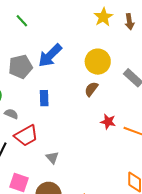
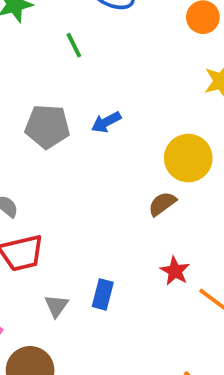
blue arrow: (50, 55) -> (106, 122), size x0.6
blue rectangle: (44, 98) -> (103, 294), moved

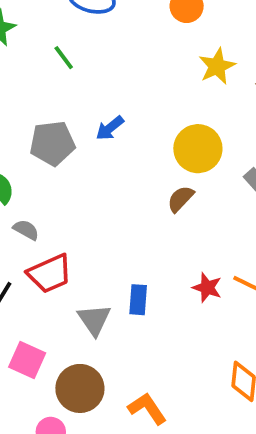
red star: (175, 271) -> (207, 288), moved
gray triangle: (56, 306) -> (94, 320), size x1.4

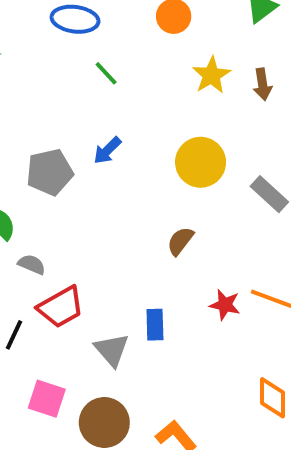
green line: (64, 58) -> (106, 73), moved
brown semicircle: (181, 199) -> (180, 241), moved

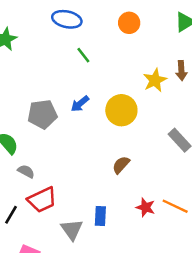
yellow star: (211, 75) -> (155, 80), moved
yellow circle: (201, 162) -> (121, 110), moved

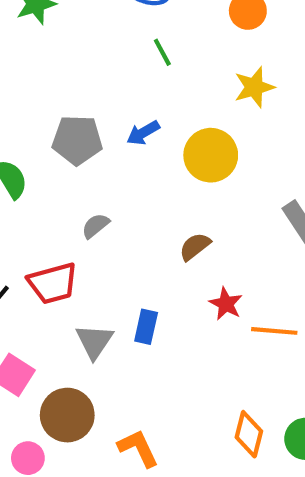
yellow star: (155, 80) -> (254, 87), moved
gray semicircle: (26, 171) -> (95, 226), moved, turned -77
orange line: (175, 206) -> (274, 331), turned -30
red star: (146, 207) -> (226, 304), moved

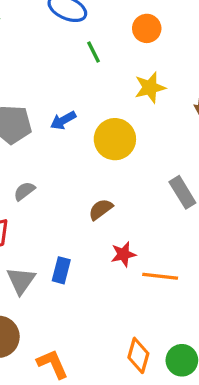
green line: (162, 52) -> (94, 52), moved
red star: (226, 304) -> (123, 254), turned 30

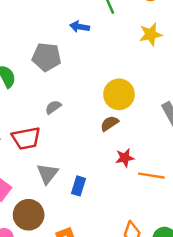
blue arrow: (63, 120) -> (80, 27), moved, turned 36
yellow circle: (115, 139) -> (119, 94), moved
blue rectangle: (61, 270) -> (79, 186), moved

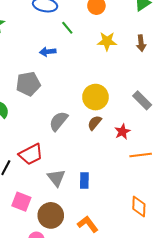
yellow star: (151, 34) -> (107, 41), turned 30
gray semicircle: (53, 107) -> (58, 121), moved, size x1.5
red star: (125, 158) -> (122, 132), moved

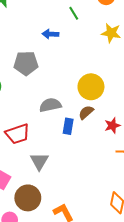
gray semicircle: (58, 121) -> (50, 105), turned 30
blue rectangle: (84, 180) -> (68, 126), moved

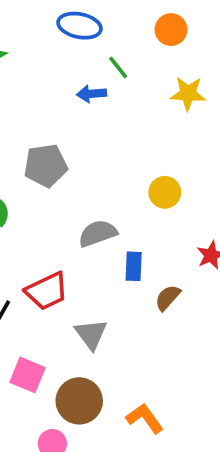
blue arrow: (50, 34) -> (92, 94), moved
yellow circle: (91, 87) -> (165, 192), size x0.7
brown semicircle: (86, 112) -> (168, 298), moved

